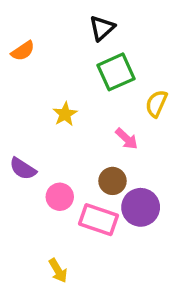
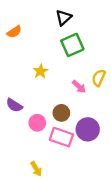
yellow semicircle: (156, 104) -> (99, 78), moved
brown circle: (113, 181) -> (61, 113), moved

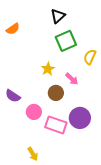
yellow star: (41, 71) -> (48, 69), moved
yellow semicircle: (99, 78) -> (90, 57), moved
brown circle: (61, 113) -> (56, 93), moved

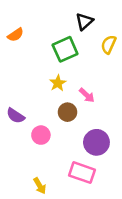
black triangle: (58, 16) -> (84, 22), moved
green square: (66, 41) -> (65, 49), moved
yellow semicircle: (90, 57) -> (109, 44), moved
pink rectangle: (56, 125) -> (82, 173), moved

